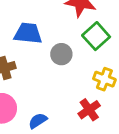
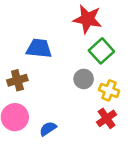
gray circle: (61, 54) -> (84, 79), moved
red cross: (89, 110) -> (107, 118), moved

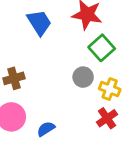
blue trapezoid: (39, 48) -> (39, 23), moved, turned 52

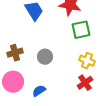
green square: (102, 48) -> (81, 30), turned 30
gray circle: (83, 77) -> (45, 57), moved

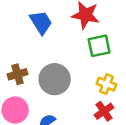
gray circle: (45, 57) -> (55, 79), size x1.6

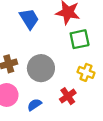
red cross: (104, 111) -> (68, 96), moved

